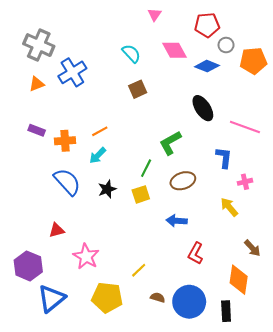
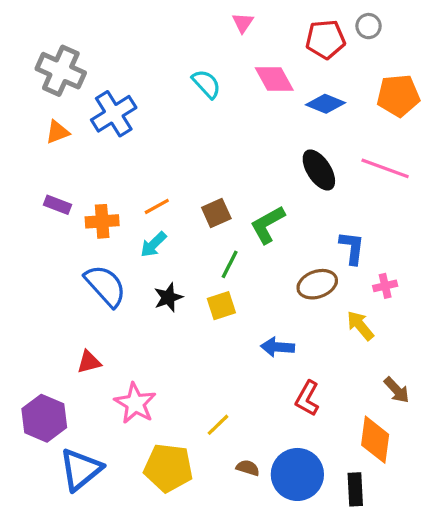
gray circle: (226, 45) -> (369, 26), moved
brown square: (138, 89) -> (216, 213), moved
pink line: (245, 127) -> (385, 168), moved
brown ellipse: (183, 181) -> (317, 284), moved

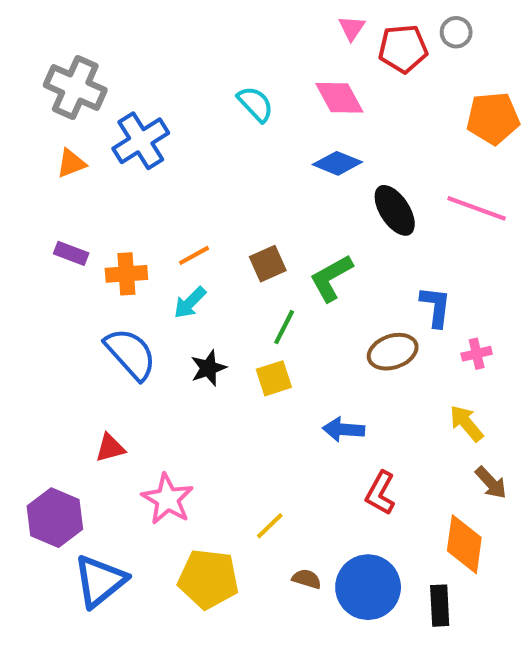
pink triangle: (243, 23) -> (352, 28), moved
blue diamond: (326, 104) -> (337, 163), moved
yellow arrow: (360, 326) -> (466, 423), moved

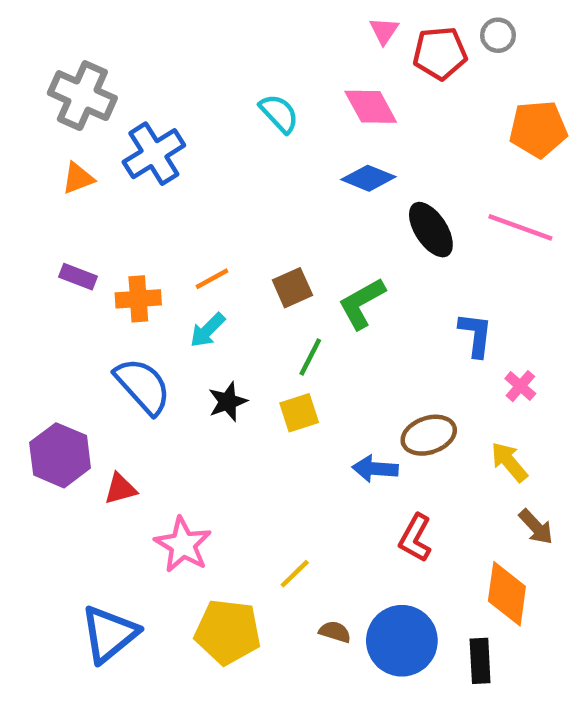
brown ellipse: (393, 352) -> (429, 435), moved
pink cross: (477, 354) -> (520, 386), turned -36
purple hexagon: (55, 518) -> (60, 455), moved

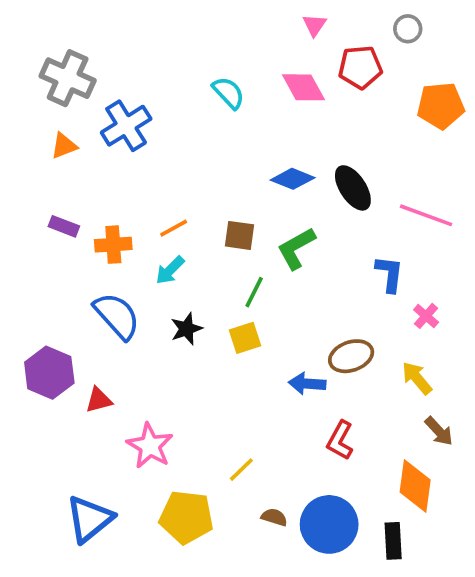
red pentagon: (440, 53) -> (360, 67), moved
blue diamond: (368, 178) -> (293, 179), moved
pink line: (520, 227) -> (426, 215), moved
brown square: (292, 288) -> (239, 235), turned 32

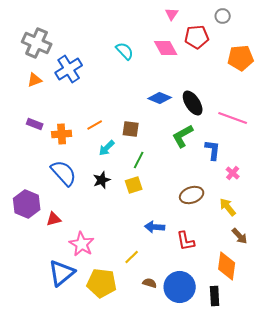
green L-shape: (296, 248) -> (183, 136), moved
cyan arrow: (170, 270) -> (107, 148), moved
blue arrow: (307, 384) -> (155, 227), moved
red L-shape: (340, 440) -> (186, 241), turned -40
blue triangle: (90, 519) -> (62, 273), moved

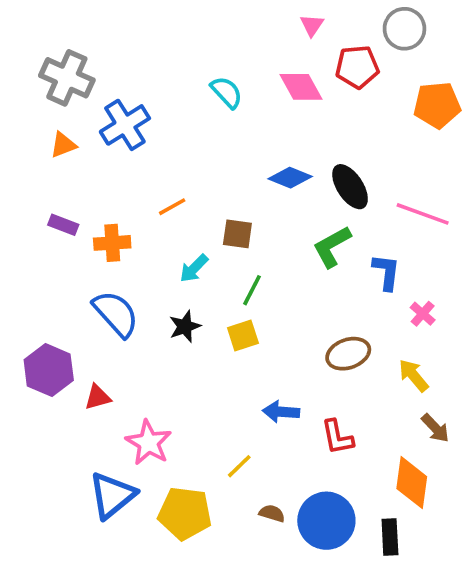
gray circle: (223, 16) -> (404, 29), size x1.5
orange line: (95, 125) -> (172, 207), moved

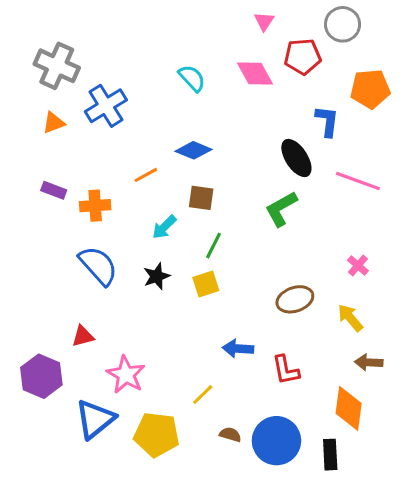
blue diamond: (290, 178) -> (193, 150), moved
blue L-shape: (386, 272) -> (327, 121), moved
purple hexagon: (49, 370) -> (41, 376), moved
brown arrow: (435, 428) -> (369, 362), turned 136

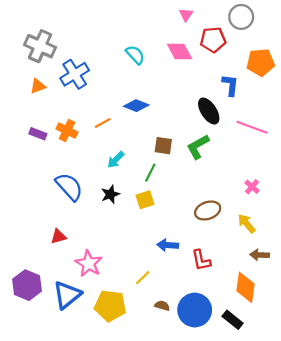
brown square: (201, 198) -> (163, 146), moved
orange cross: (95, 206) -> (67, 130), moved, turned 30
purple hexagon: (41, 376) -> (27, 285), moved
black rectangle: (330, 455) -> (233, 320), turned -48

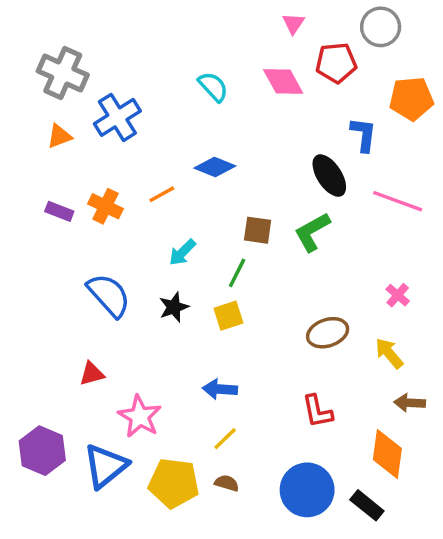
blue arrow: (168, 245) -> (220, 389), moved
brown semicircle: (162, 306) -> (227, 483), moved

